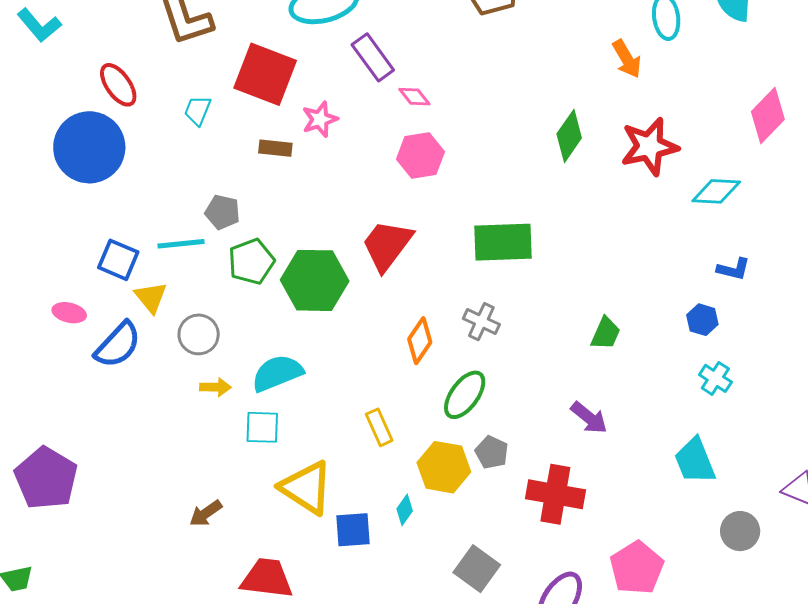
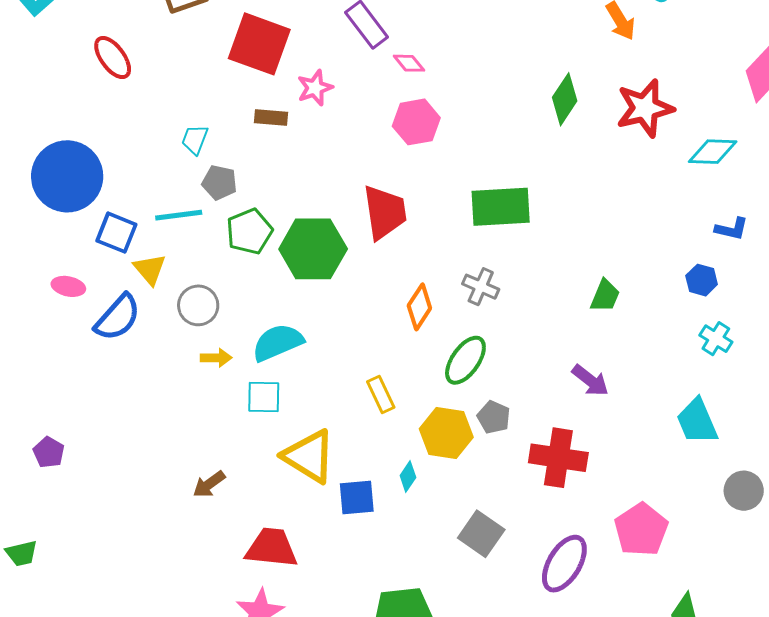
cyan trapezoid: (198, 110) -> (195, 139), moved
blue circle: (89, 147) -> (67, 176), moved
red trapezoid: (387, 245) -> (385, 212), turned 136
purple pentagon: (46, 478) -> (49, 452), size x0.5

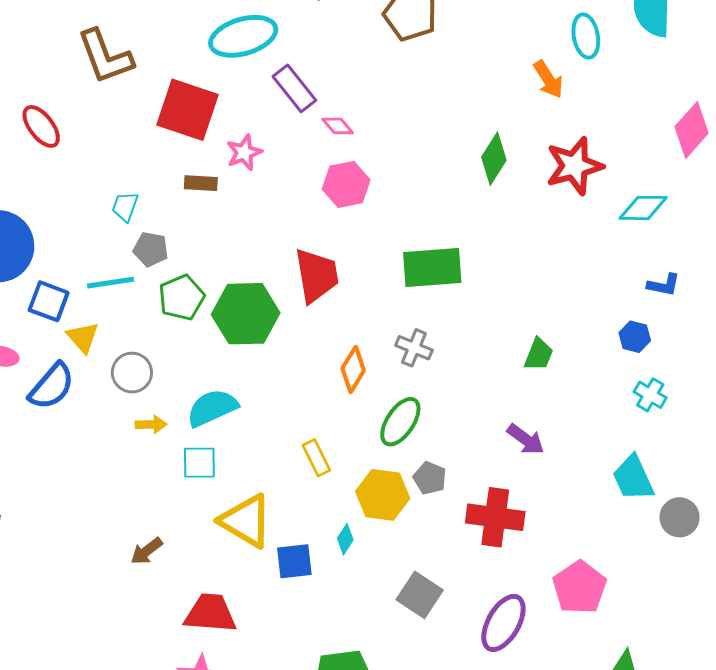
gray circle: (744, 491) -> (679, 517), moved

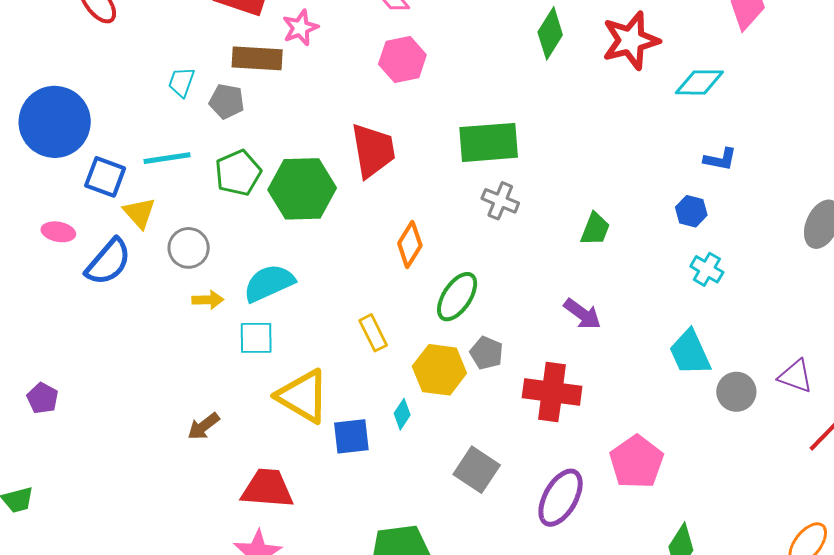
brown rectangle: (201, 183) -> (257, 58), size x1.5
gray pentagon: (151, 249) -> (227, 101), moved
gray cross: (414, 348) -> (500, 201), moved

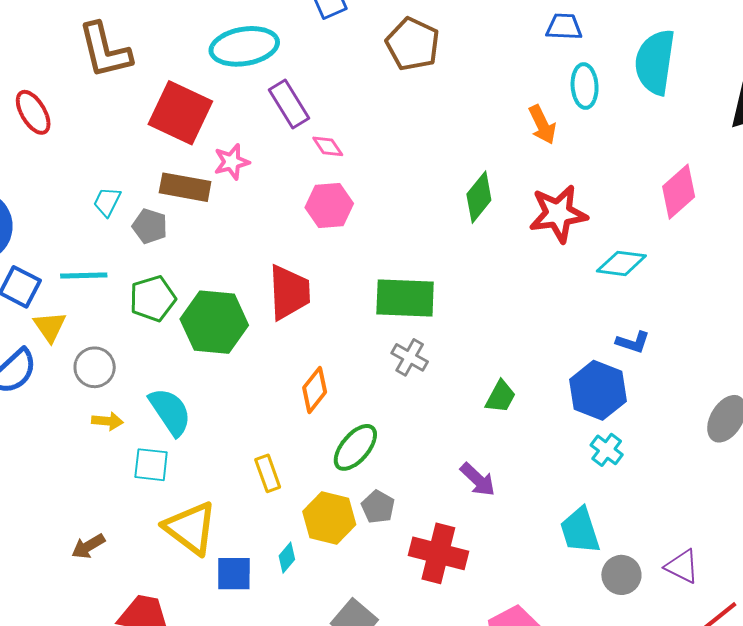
blue hexagon: (691, 211) -> (598, 390), size x1.8
cyan semicircle: (269, 283) -> (170, 412), turned 74

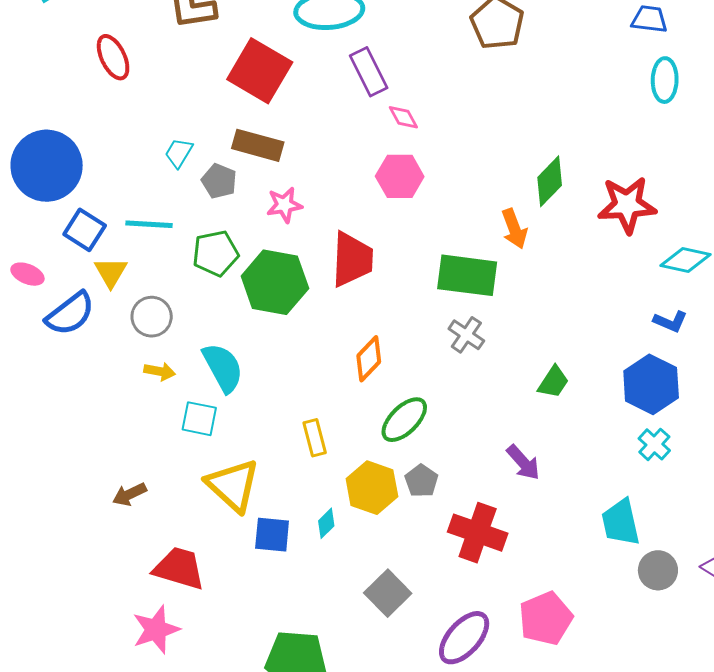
orange arrow: (542, 125) -> (514, 229), moved
pink star: (232, 162) -> (284, 205), moved
blue L-shape: (633, 342) -> (670, 321), moved

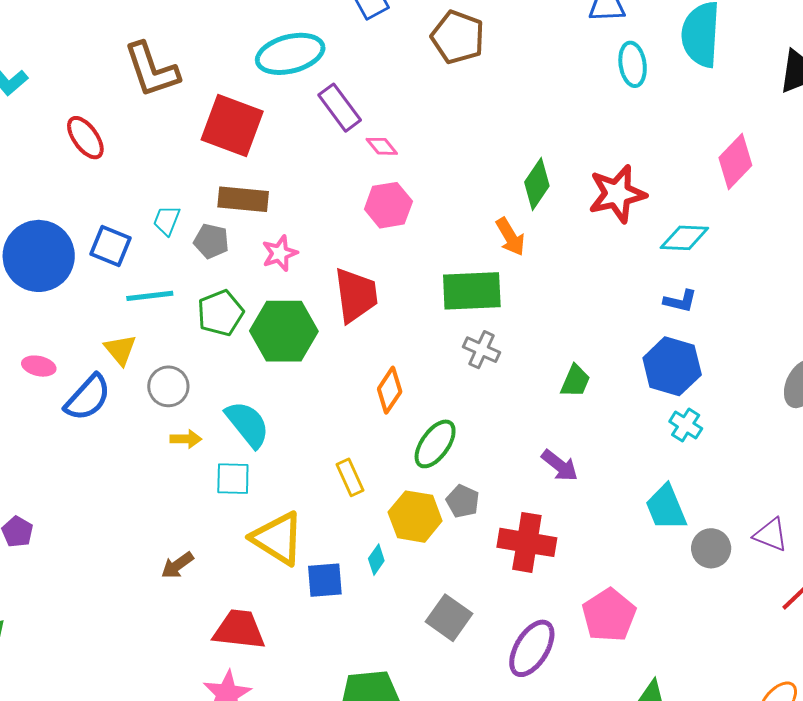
blue square: (85, 230) -> (110, 246), moved

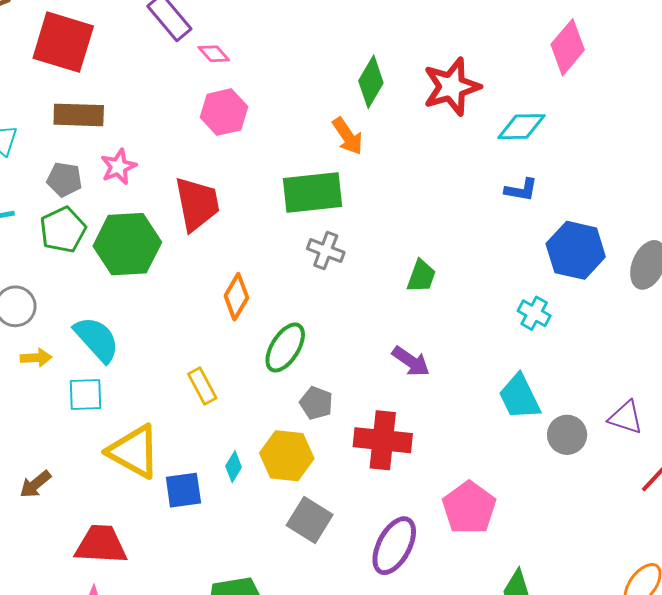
gray pentagon: (211, 241) -> (64, 179), moved
blue hexagon: (672, 366) -> (576, 250), moved
yellow hexagon: (415, 517) -> (287, 456), moved

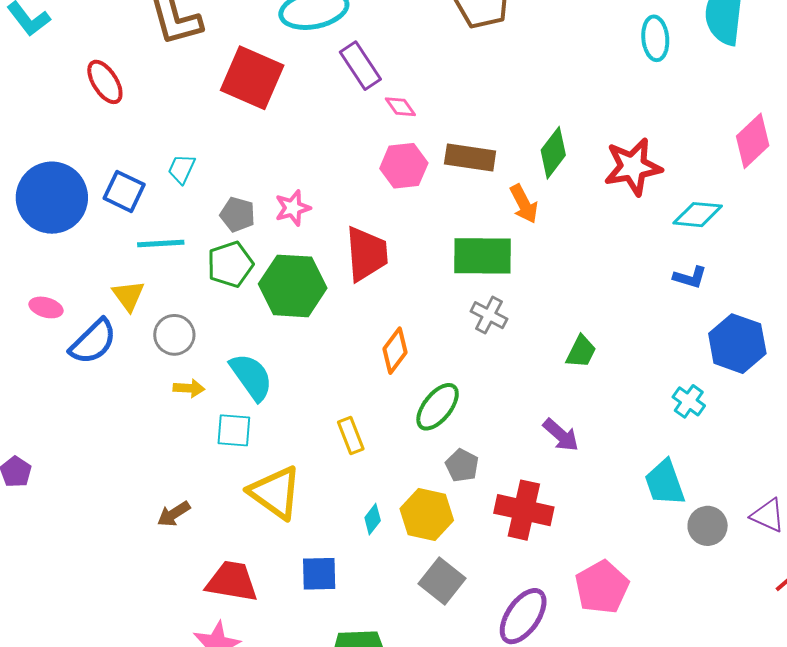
brown rectangle: (79, 115) -> (470, 158), moved
blue square: (183, 490) -> (319, 574), moved

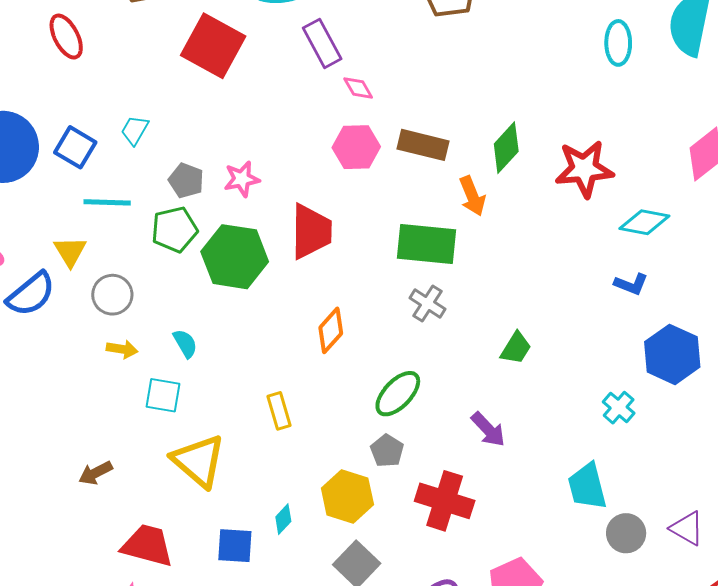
cyan semicircle: (251, 377) -> (185, 344), size x0.6
green ellipse: (438, 407) -> (398, 394), moved
cyan diamond: (373, 519) -> (283, 519), moved

